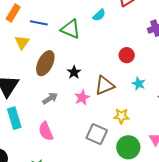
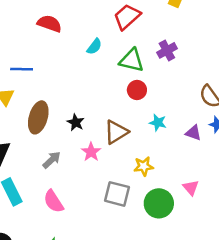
green triangle: (71, 29) -> (132, 60), moved

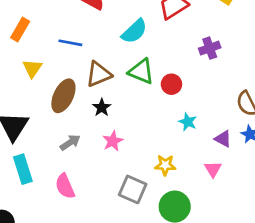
cyan semicircle: (94, 47) -> (134, 31), size x1.5
green triangle: (132, 60) -> (141, 71), moved
blue line: (22, 69) -> (70, 43), moved
brown triangle: (116, 132) -> (99, 74), moved
pink triangle: (191, 188) -> (213, 169), moved

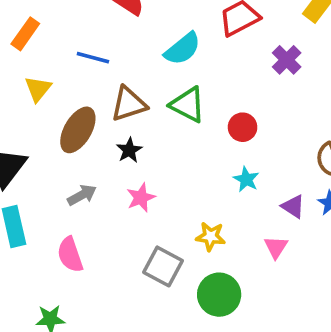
purple cross: (210, 48) -> (287, 60), moved, turned -30
red circle: (171, 84) -> (243, 127), moved

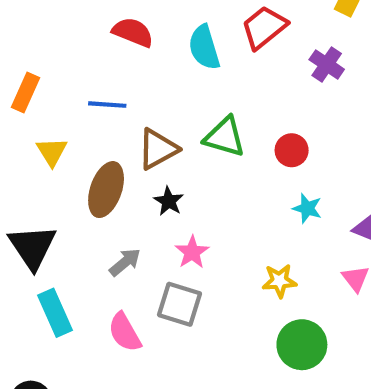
cyan semicircle: (183, 49) -> (204, 47), moved, turned 123
gray square: (163, 266) -> (180, 304), moved

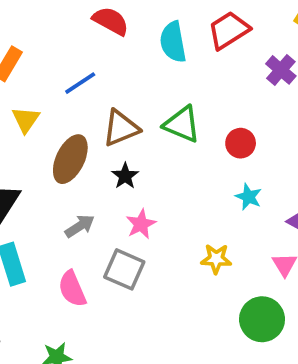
blue line: (107, 105) -> (80, 83), turned -44
green circle: (302, 345) -> (262, 319), moved

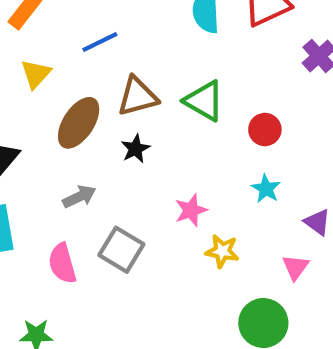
pink star: (141, 224) -> (191, 210), moved

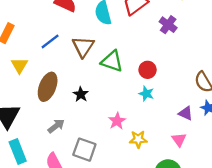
brown triangle: (138, 96) -> (83, 47), moved, turned -30
cyan star: (266, 189) -> (146, 94), moved

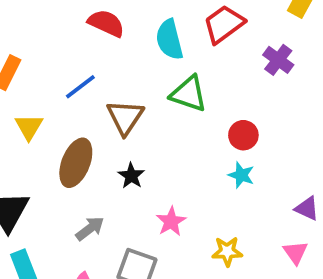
brown triangle: (83, 47) -> (125, 117), moved
green triangle: (112, 61) -> (189, 94), moved
pink star: (117, 121) -> (171, 221), moved

